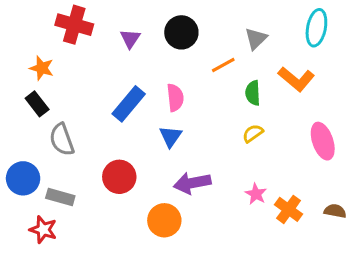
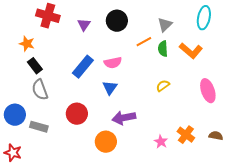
green semicircle: (253, 93) -> (163, 49), moved
pink semicircle: (175, 98) -> (113, 63), turned 84
black rectangle: (37, 104) -> (35, 66), moved
pink star: (256, 194) -> (161, 142), moved
red star: (43, 230) -> (13, 153), moved

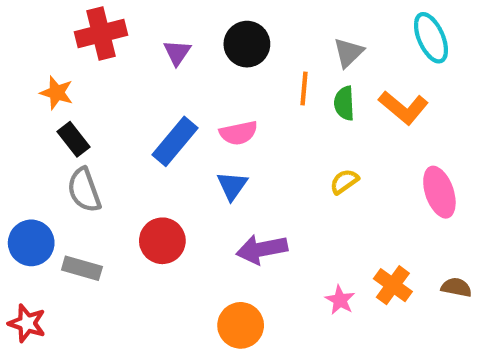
red cross: (48, 16) -> (101, 33), turned -30
cyan ellipse: (204, 18) -> (431, 38), turned -35
orange line: (144, 42) -> (304, 88), turned -56
orange circle: (106, 142) -> (241, 325), moved

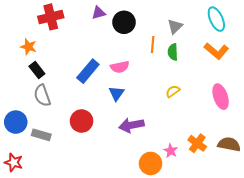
purple triangle: (177, 53) -> (99, 13), moved, turned 40
orange L-shape: (403, 108) -> (216, 51), moved
brown semicircle: (456, 287) -> (229, 144), size x1.5
orange circle: (241, 325) -> (151, 163), moved

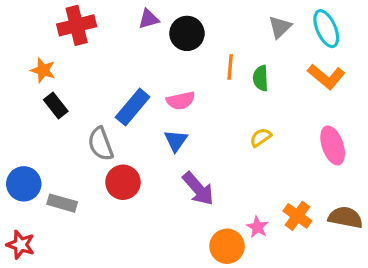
gray triangle: (175, 27) -> (280, 27), moved
gray semicircle: (42, 96) -> (101, 144), moved
purple arrow: (131, 125) -> (198, 189), turned -120

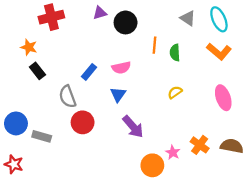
gray triangle: (280, 27) -> (188, 18), turned -42
blue rectangle: (133, 107) -> (89, 72), size x0.7

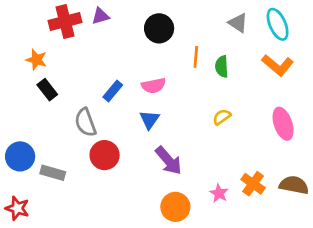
purple triangle: (100, 13) -> (100, 16), moved
orange circle: (152, 165) -> (175, 207), moved

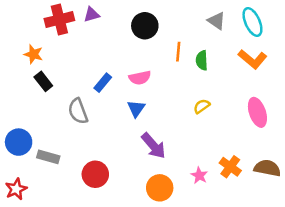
red circle: (105, 155) -> (95, 174), moved
red star: (17, 208) -> (16, 189), turned 30

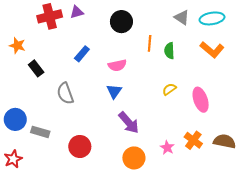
cyan ellipse: (252, 22) -> (212, 18), turned -75
orange star: (33, 54) -> (17, 46), moved
blue rectangle: (103, 83) -> (82, 54), moved
pink ellipse: (257, 112) -> (201, 100), moved

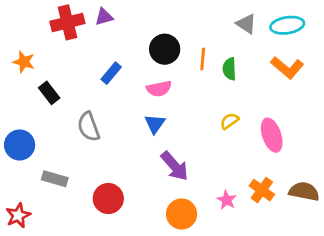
black circle: (121, 22) -> (165, 49), moved
blue circle: (15, 119) -> (20, 145), moved

